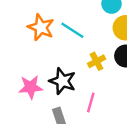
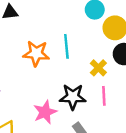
cyan line: (72, 30) -> (66, 46), turned 70
pink line: (91, 103) -> (104, 96), moved

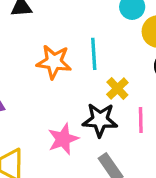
yellow cross: (98, 68) -> (117, 89), moved

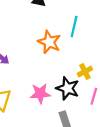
cyan line: (94, 54) -> (74, 27), moved

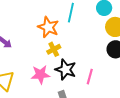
yellow cross: (85, 72) -> (54, 49), moved

